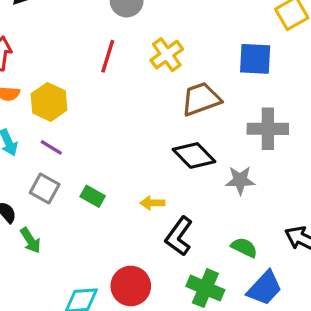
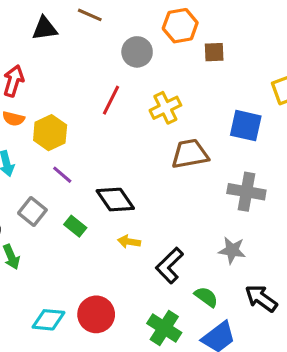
purple line: (51, 147) -> (62, 175), moved
black diamond: (194, 155) -> (115, 200), moved
gray star: (240, 180) -> (232, 250), moved
black L-shape: (179, 236) -> (169, 265), moved

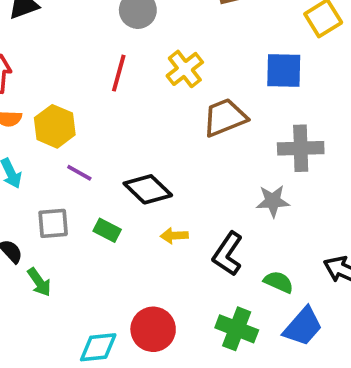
gray square: (32, 211) -> (53, 223), turned -32
gray star: (232, 250) -> (273, 201), moved

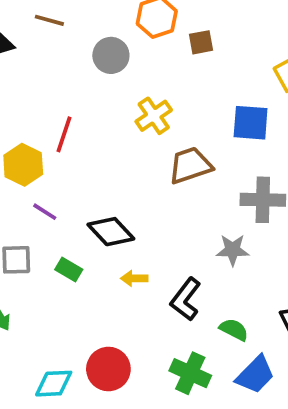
red line: (119, 73) -> (64, 134), moved

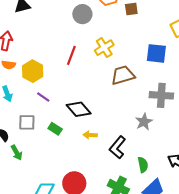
red line: (64, 134) -> (71, 55), moved
gray star: (233, 250) -> (144, 122), turned -30
green semicircle: (234, 330) -> (143, 165), turned 49

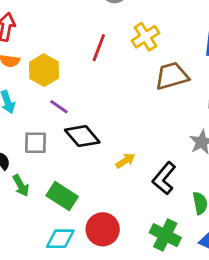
black diamond: (79, 109) -> (82, 136), moved
green rectangle: (55, 129) -> (62, 196), moved, size x1.5
yellow arrow: (90, 135) -> (125, 161), turned 144

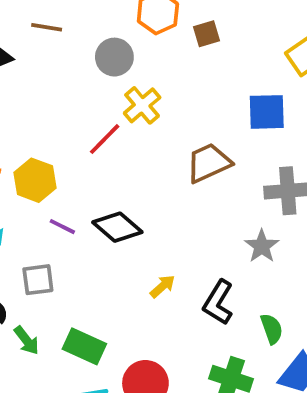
yellow cross: (145, 37) -> (142, 105), moved
red line: (99, 48) -> (105, 139), turned 32
black diamond: (82, 136) -> (117, 227), moved

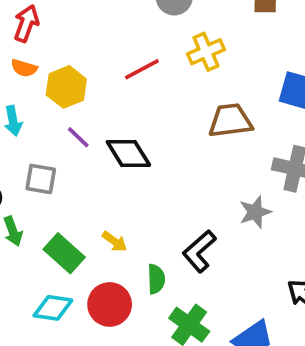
yellow cross: (142, 105) -> (206, 52), moved
yellow arrow: (163, 286) -> (114, 241), moved, turned 60
green semicircle: (272, 329) -> (156, 279), moved

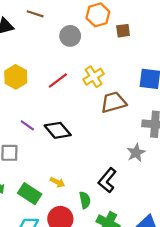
yellow cross: (206, 52) -> (94, 77), moved
yellow hexagon: (66, 87) -> (16, 77), moved

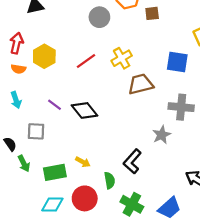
green rectangle: (30, 194) -> (55, 172), turned -45

